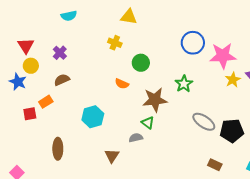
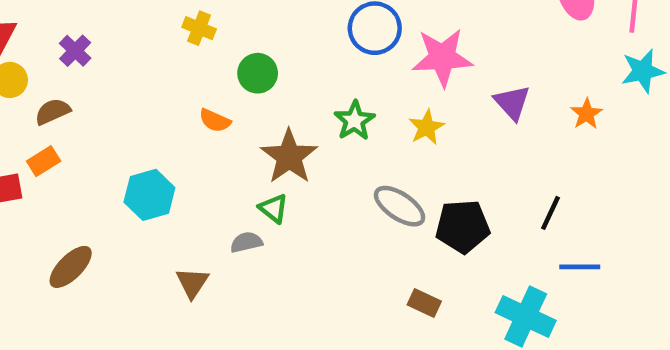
brown semicircle: (62, 80) -> (53, 112), moved
yellow star: (233, 80) -> (427, 127), moved
brown star: (155, 100) -> (289, 157), turned -30
brown ellipse: (58, 149) -> (71, 267), turned 45

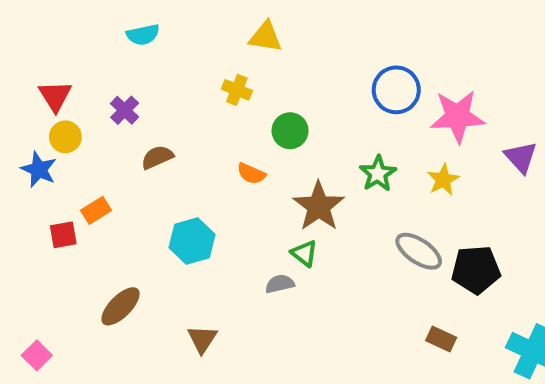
brown semicircle: (53, 112) -> (157, 157), moved
brown triangle: (192, 283) -> (202, 339), moved

